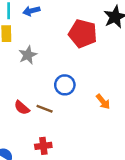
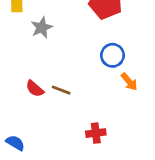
blue circle: (65, 85) -> (113, 55), moved
red cross: (43, 146) -> (96, 133), moved

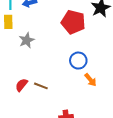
red semicircle: (35, 89) -> (22, 85), turned 88

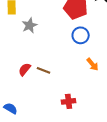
blue circle: (78, 61) -> (81, 35), moved

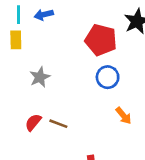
gray star: (30, 25) -> (40, 77), moved

